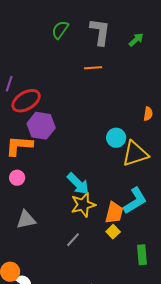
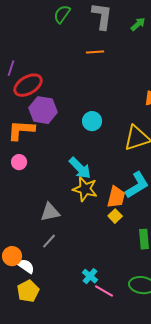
cyan circle: (116, 138) -> (92, 121), moved
yellow star: (83, 205) -> (85, 189), turned 30
gray triangle: (26, 220) -> (50, 212), moved
gray line: (73, 240) -> (49, 241), moved

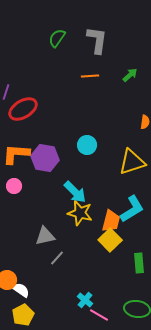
green arrow: (138, 24) -> (130, 75), moved
purple hexagon: (43, 110) -> (45, 158), moved
yellow square: (115, 216) -> (110, 240), size x1.6
gray line: (49, 241) -> (57, 258), moved

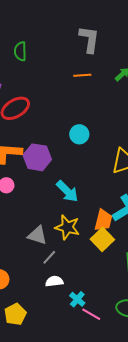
green semicircle: (57, 38) -> (20, 51), moved, turned -36
cyan circle: (87, 145) -> (79, 134), moved
yellow star: (80, 213) -> (67, 227), moved
gray triangle: (45, 236) -> (37, 235), turned 30
white semicircle: (21, 290) -> (54, 281), moved, turned -42

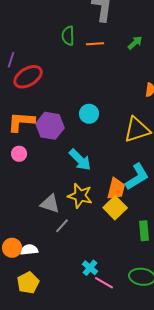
green semicircle: (20, 51) -> (68, 36), moved
cyan circle: (79, 134) -> (89, 114), moved
white semicircle: (54, 281) -> (29, 250), moved

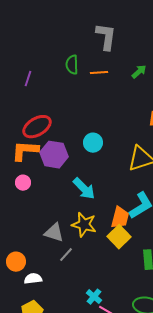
purple line: (11, 60) -> (28, 79), moved
red ellipse: (28, 77) -> (37, 127), moved
orange circle: (12, 248) -> (16, 262), moved

